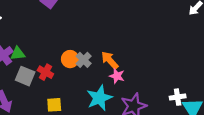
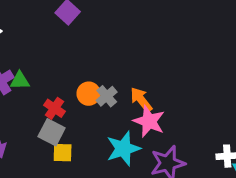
gray square: (25, 76) -> (52, 132), moved
pink star: (117, 76) -> (149, 121), size x1.5

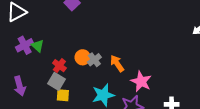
green triangle: (20, 81) -> (38, 46), turned 40
pink star: (149, 121) -> (141, 82), moved

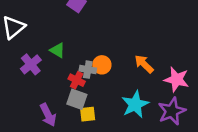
green triangle: (38, 46) -> (57, 50), moved
gray cross: (94, 60) -> (88, 70), moved, turned -32
purple arrow: (20, 86) -> (48, 115), moved

